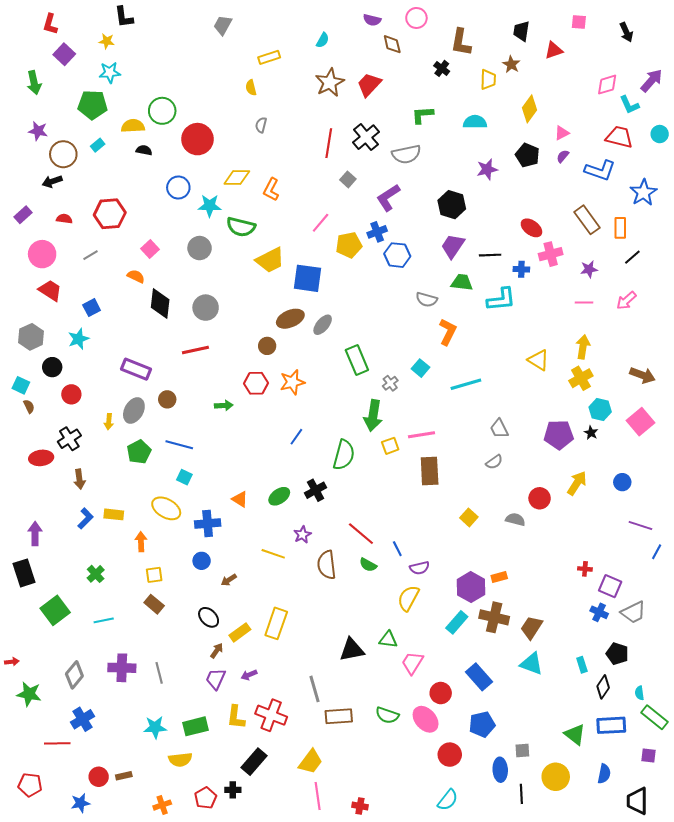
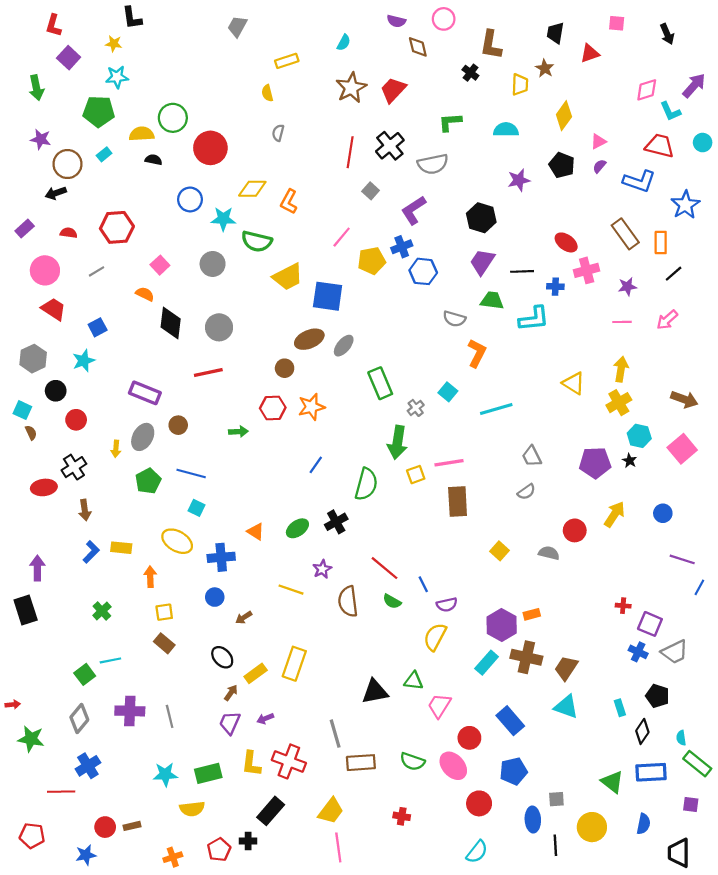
green square: (55, 610) -> (85, 674), moved, size x0.7
red cross: (360, 806) -> (402, 816), moved

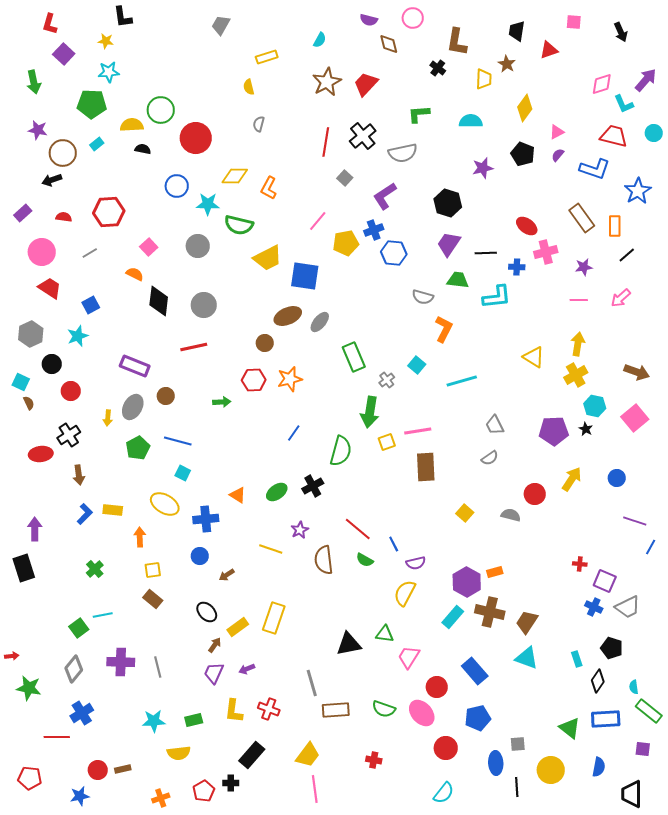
red cross: (289, 761) -> (269, 709), size x0.7
green rectangle: (208, 773) -> (194, 720), size x0.7

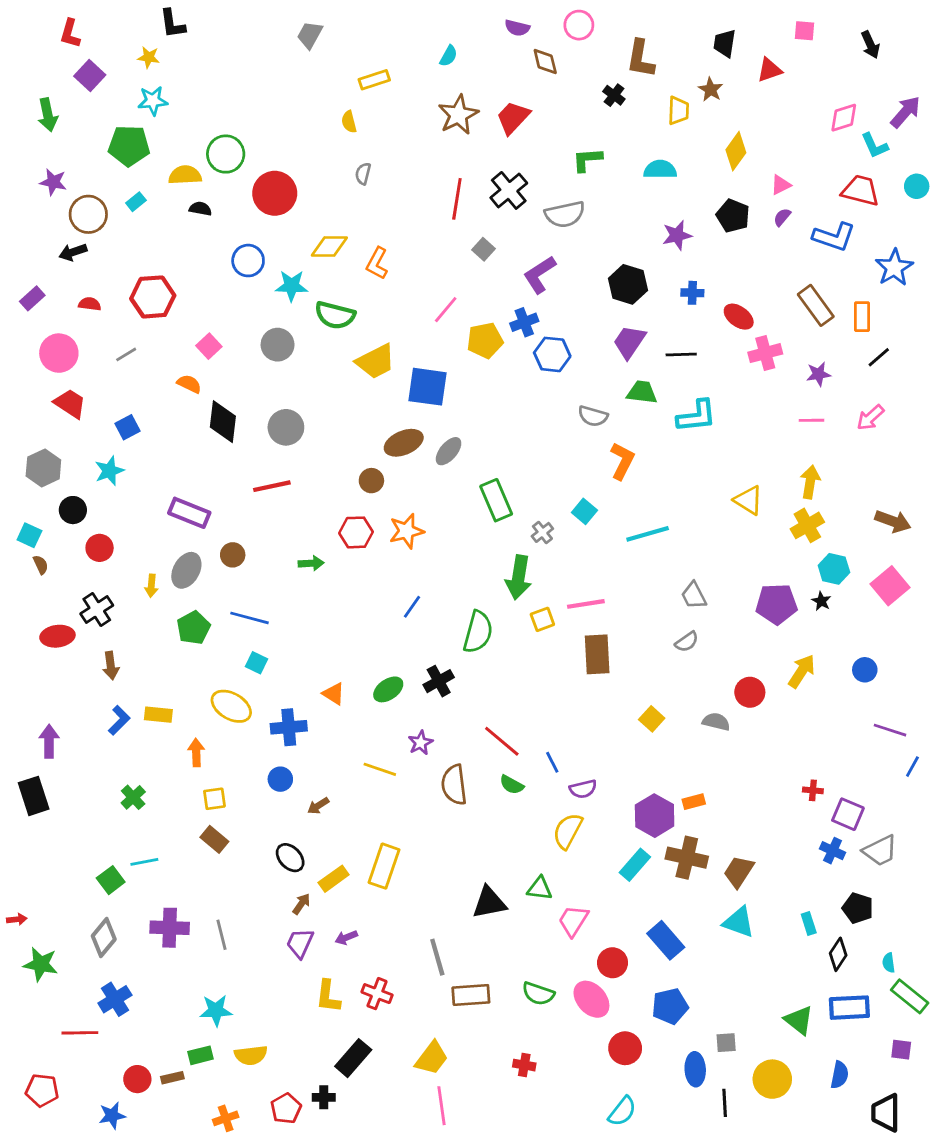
blue cross: (517, 267) -> (692, 293), moved
green rectangle: (194, 720) -> (200, 1055), moved

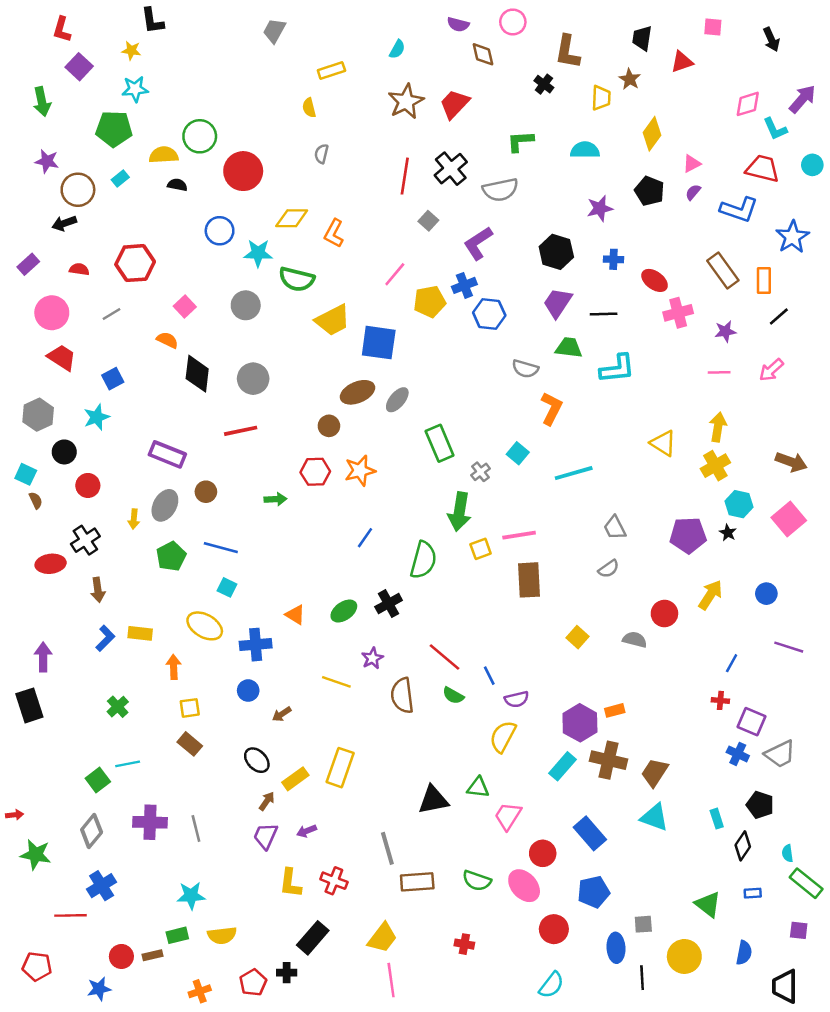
blue line: (912, 767) -> (732, 663), moved
blue rectangle: (849, 1008) -> (753, 893), size x0.5

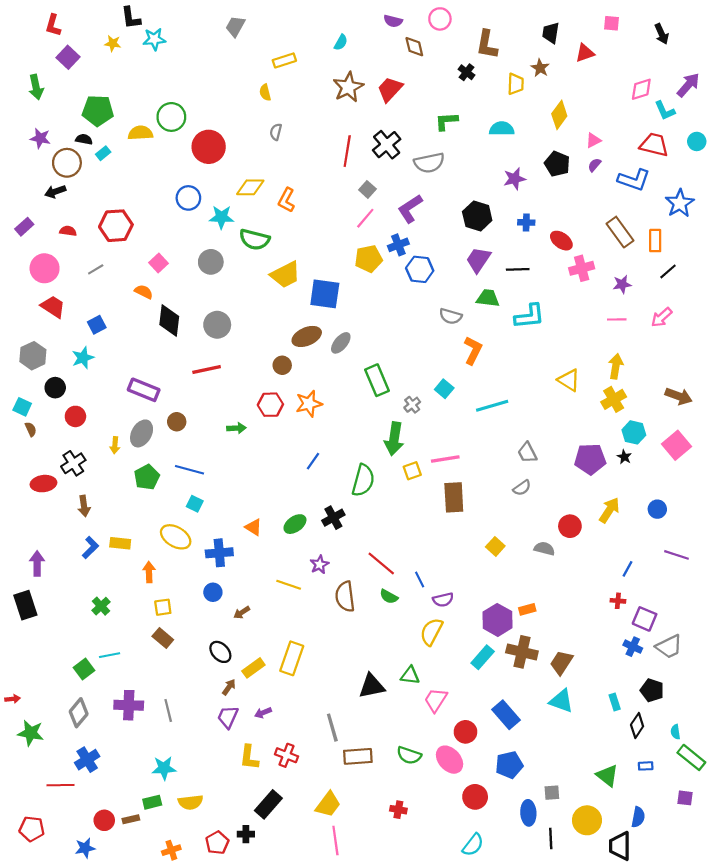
cyan star: (135, 89) -> (154, 39), moved
black semicircle: (177, 185) -> (84, 139), moved
pink line: (395, 274) -> (365, 218), moved
black trapezoid: (785, 986) -> (620, 846), moved

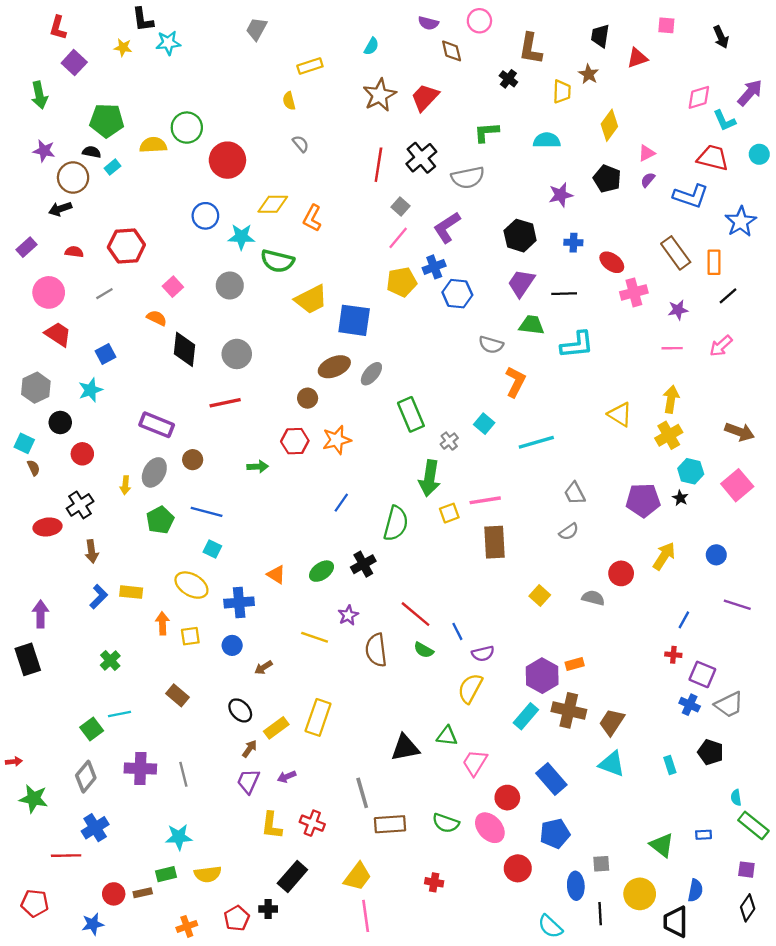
gray semicircle: (276, 132) -> (301, 144), turned 126
yellow square: (163, 607) -> (190, 636), moved
black diamond: (637, 725) -> (748, 908), moved
cyan semicircle: (473, 845) -> (550, 926), moved, turned 95

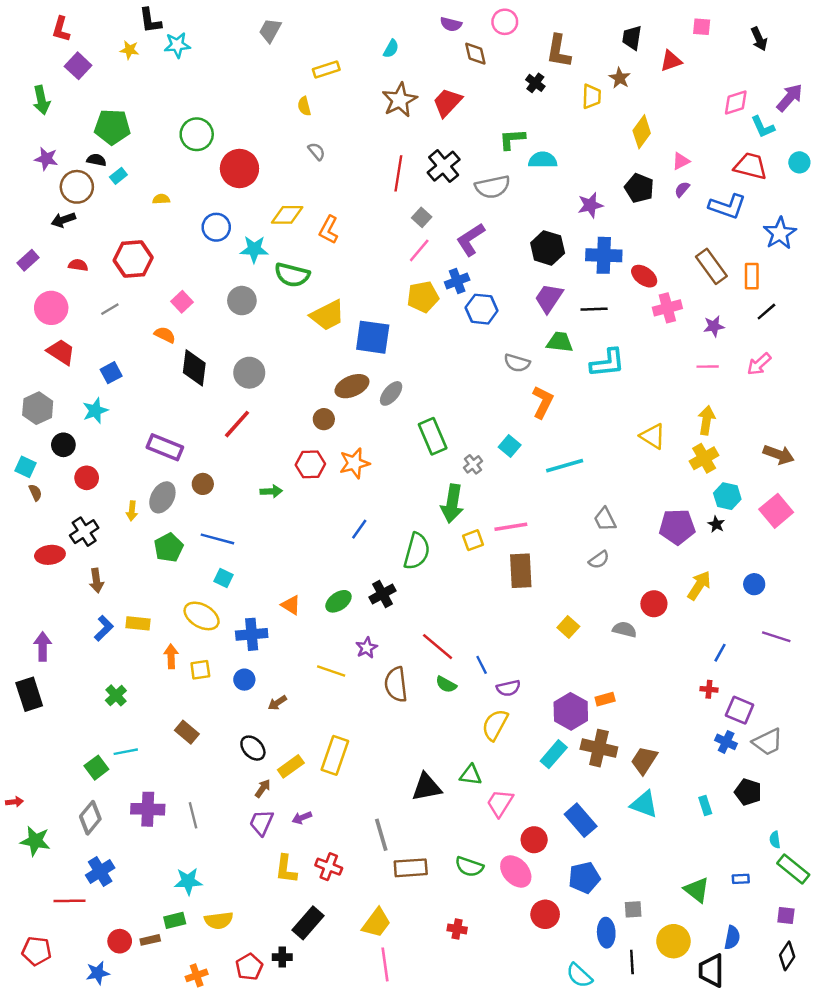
cyan semicircle: (547, 140) -> (543, 160), moved
yellow semicircle: (153, 145) -> (161, 199), moved, size x0.6
blue cross: (573, 243) -> (604, 255), size x1.8
red line: (225, 403) -> (237, 424), turned -36

